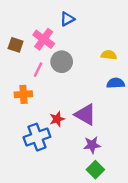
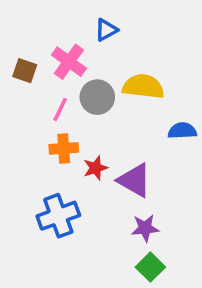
yellow semicircle: (109, 55) -> (143, 86), moved, size x1.6
orange cross: (23, 94) -> (64, 148), moved
red star: (57, 119) -> (96, 168), moved

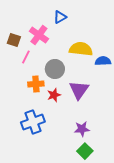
gray circle: (97, 97) -> (55, 69), moved
pink line: (60, 109) -> (26, 57), moved
blue semicircle: (182, 131) -> (103, 61), moved
purple triangle: (134, 180) -> (79, 90), moved, turned 35

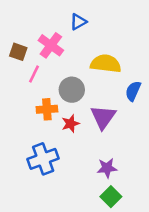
blue semicircle: (103, 61) -> (133, 91), moved, turned -63

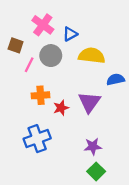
blue triangle: (78, 22) -> (70, 34), moved
pink cross: (51, 45) -> (43, 25), moved
gray circle: (72, 90) -> (51, 56), moved
blue semicircle: (133, 91) -> (116, 79), turned 54

